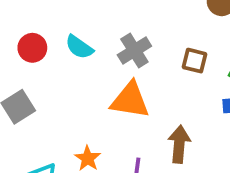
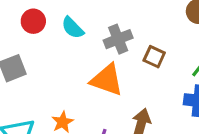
brown square: (195, 61) -> (154, 57), moved

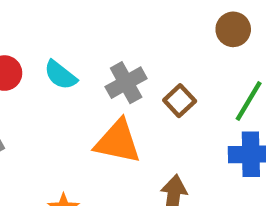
brown square: (154, 57) -> (180, 101), turned 30

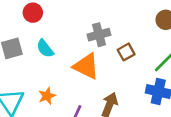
cyan semicircle: (60, 75) -> (45, 48), moved

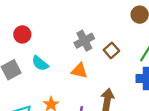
orange triangle: (86, 66) -> (79, 71), size x0.7

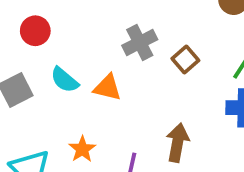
orange triangle: (79, 71) -> (107, 88), moved

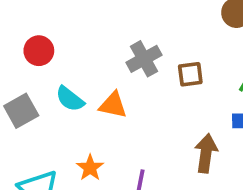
brown square: (185, 60) -> (190, 74), turned 36
brown arrow: (177, 143) -> (206, 153), moved

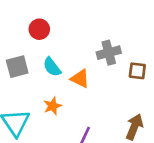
orange star: (90, 168) -> (53, 106), moved

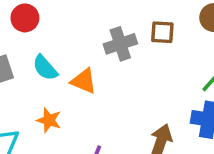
brown square: (137, 71) -> (162, 32), moved
orange star: (53, 106) -> (49, 120), turned -30

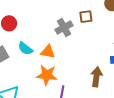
orange star: (49, 120) -> (47, 75), moved, size x1.5

